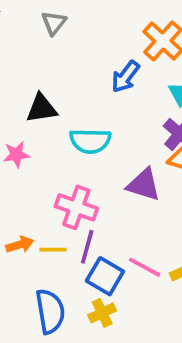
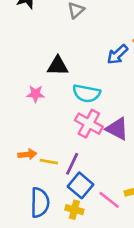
pink cross: (76, 207) -> (89, 124), moved
pink line: (145, 267) -> (109, 200), moved
yellow cross: (102, 313) -> (74, 210), turned 30

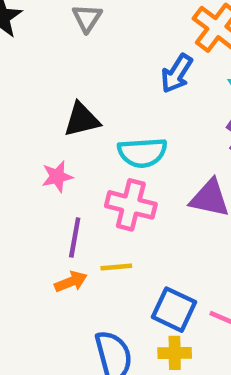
pink cross: (89, 124) -> (131, 205), moved
yellow line: (49, 162) -> (116, 267), moved
purple line: (72, 164) -> (75, 238), moved

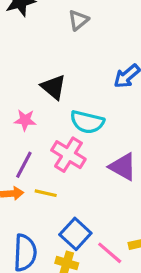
black triangle: (82, 120) -> (53, 87), turned 36

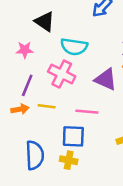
blue square: (75, 234) -> (73, 136), turned -35
pink line: (110, 253) -> (87, 112), moved, turned -30

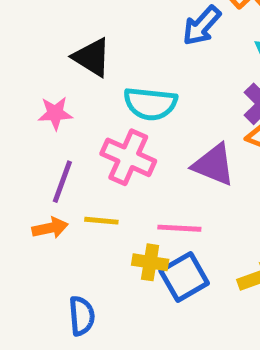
blue square: (73, 136) -> (184, 277), moved, turned -30
blue semicircle: (35, 155) -> (82, 316), size x0.7
yellow cross: (69, 160) -> (150, 262), moved

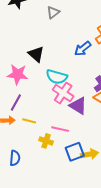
pink star: (55, 113) -> (18, 74), size x1.5
pink cross: (128, 157) -> (63, 93), moved
blue square: (184, 277) -> (75, 152), moved

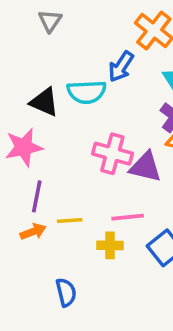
cyan semicircle: (57, 77) -> (87, 92), moved

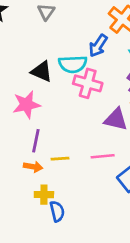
pink cross: (112, 154) -> (88, 83), moved
orange arrow: (33, 232) -> (33, 167), turned 30
yellow cross: (110, 245) -> (44, 195), moved

